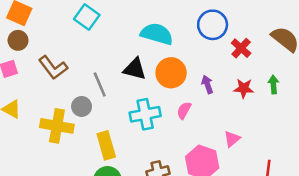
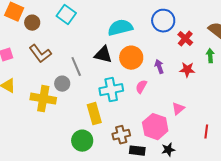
cyan semicircle: (157, 34) -> (120, 28), turned -30
brown circle: (18, 40) -> (32, 23), moved
green arrow: (273, 84) -> (210, 56), moved
yellow rectangle: (106, 145) -> (94, 114), moved

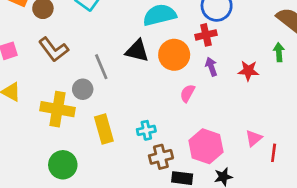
red cross: (185, 39) -> (206, 35), moved, turned 35
cyan cross: (111, 90) -> (146, 130), moved, size x0.6
pink triangle: (178, 109) -> (254, 138), moved
yellow rectangle: (94, 114) -> (104, 129), moved
green circle: (82, 141) -> (63, 165), moved

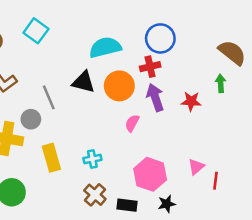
purple arrow: (211, 67) -> (155, 97), size x1.5
brown cross: (161, 157) -> (95, 195), moved, turned -35

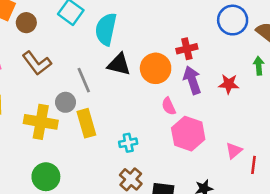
blue circle: (160, 38) -> (233, 20), moved
cyan semicircle: (105, 47) -> (106, 29), moved, turned -64
pink semicircle: (132, 123) -> (169, 106), turned -54
yellow rectangle: (51, 158) -> (86, 123), moved
pink hexagon: (150, 174) -> (188, 134), moved

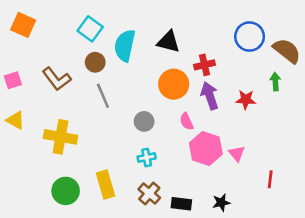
brown circle: (26, 23) -> (95, 62), moved
black triangle: (119, 64) -> (169, 42), moved
gray circle: (65, 102) -> (144, 121), moved
yellow rectangle: (86, 123) -> (105, 184), moved
pink triangle: (234, 151) -> (237, 154), moved, turned -30

